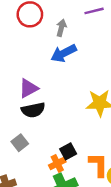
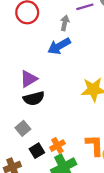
gray arrow: (61, 28) -> (65, 23), moved
black square: (68, 151) -> (37, 151), moved

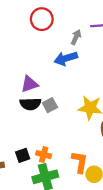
gray square: (23, 128) -> (50, 105), moved
orange cross: (57, 146) -> (44, 155), turned 32

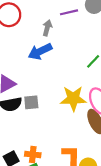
gray square: (50, 105) -> (31, 102), turned 32

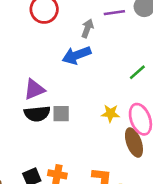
yellow star: (73, 98) -> (110, 113), size x0.6

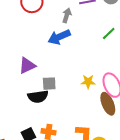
green line: (137, 72) -> (109, 34), moved
black semicircle: (37, 114) -> (38, 97), moved

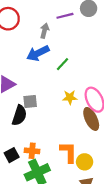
green line: (109, 34) -> (63, 64), moved
black semicircle: (38, 97) -> (19, 115), turned -60

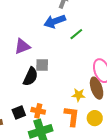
yellow star: (70, 97) -> (79, 95), moved
yellow circle: (85, 162) -> (95, 118), moved

